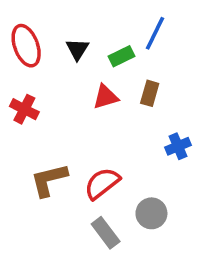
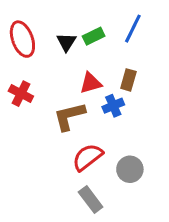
green rectangle: (121, 56) -> (94, 36), moved
blue cross: (178, 146) -> (113, 106), moved
brown L-shape: (49, 180) -> (69, 116), moved
gray circle: (151, 213) -> (130, 169), moved

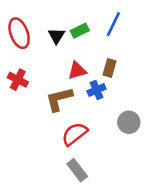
gray circle: (130, 169) -> (129, 122), moved

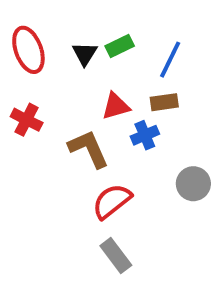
blue line: (113, 24) -> (170, 60), moved
brown rectangle: (109, 68) -> (164, 102), turned 66
brown L-shape: (59, 99) -> (89, 149), turned 80

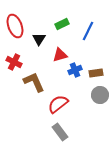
black triangle: (85, 54) -> (39, 39), moved
brown rectangle: (164, 102) -> (96, 73), moved
brown L-shape: (89, 149) -> (34, 82), moved

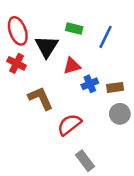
green rectangle: (62, 24) -> (74, 29), turned 40
black triangle: (39, 39) -> (47, 47), size x1.5
red cross: (14, 62) -> (17, 63), moved
gray rectangle: (60, 132) -> (85, 161), moved

